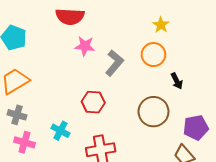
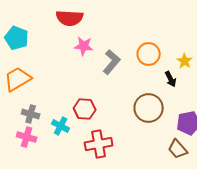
yellow star: (161, 25) -> (185, 61), moved
red hexagon: (93, 102) -> (85, 109), moved
gray cross: (17, 115) -> (31, 114), moved

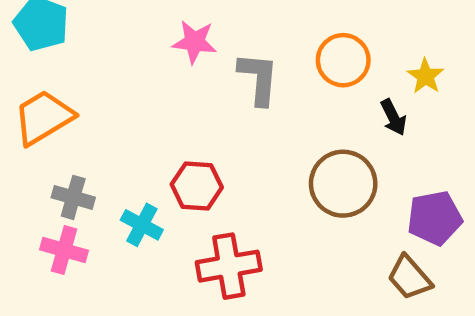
gray L-shape: (112, 62) -> (259, 78), turned -35

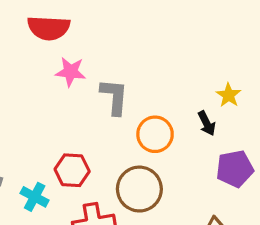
orange circle: (343, 60) -> (155, 134), moved
brown circle: (343, 184) -> (139, 189), moved
purple pentagon: (435, 218) -> (235, 169), moved

